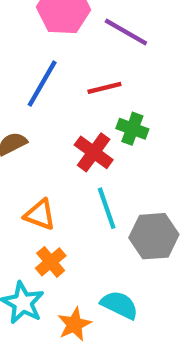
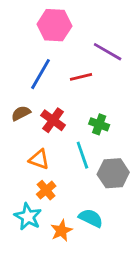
purple line: (126, 32) -> (108, 52), moved
green cross: (132, 129) -> (99, 124), moved
red cross: (94, 152) -> (53, 120), moved

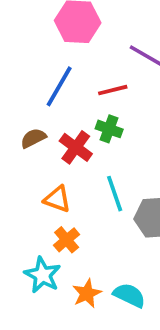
green cross: (99, 124) -> (109, 129), moved
cyan semicircle: (91, 218) -> (129, 295), moved

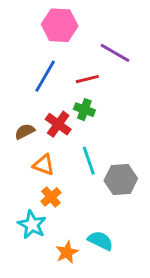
brown semicircle: (33, 138) -> (25, 131), moved
orange star: (87, 293) -> (67, 252), moved

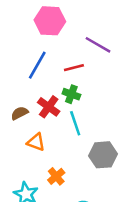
cyan line: (89, 161) -> (75, 123), moved
orange cross: (51, 197) -> (56, 176), moved

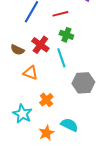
green cross: (71, 94) -> (66, 35), moved
brown semicircle: (20, 113) -> (17, 50), turned -128

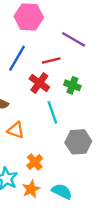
green cross: (66, 35) -> (72, 85), moved
red cross: (40, 45) -> (39, 83), moved
orange star: (46, 133) -> (31, 189), moved

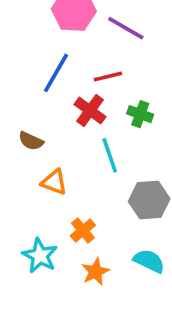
purple line: (74, 39) -> (126, 28), moved
orange star: (31, 189) -> (95, 272), moved
cyan semicircle: (62, 191) -> (149, 261), moved

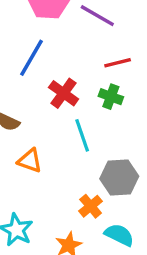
red line: (108, 76) -> (118, 63), moved
orange cross: (83, 231) -> (91, 206), moved

